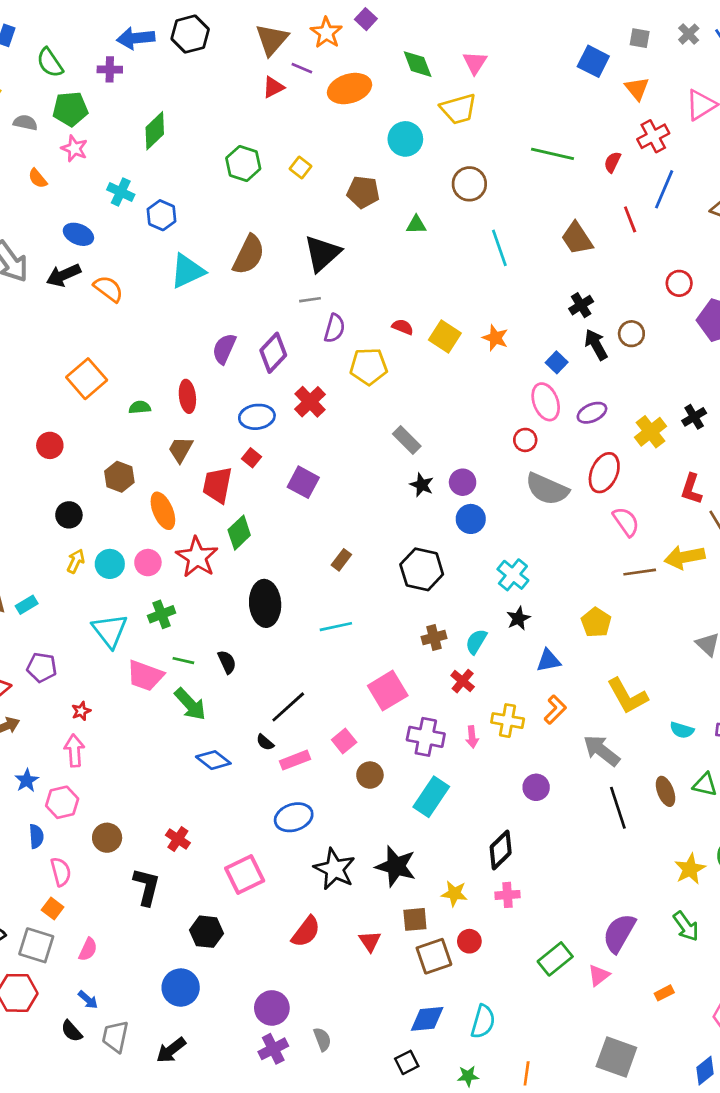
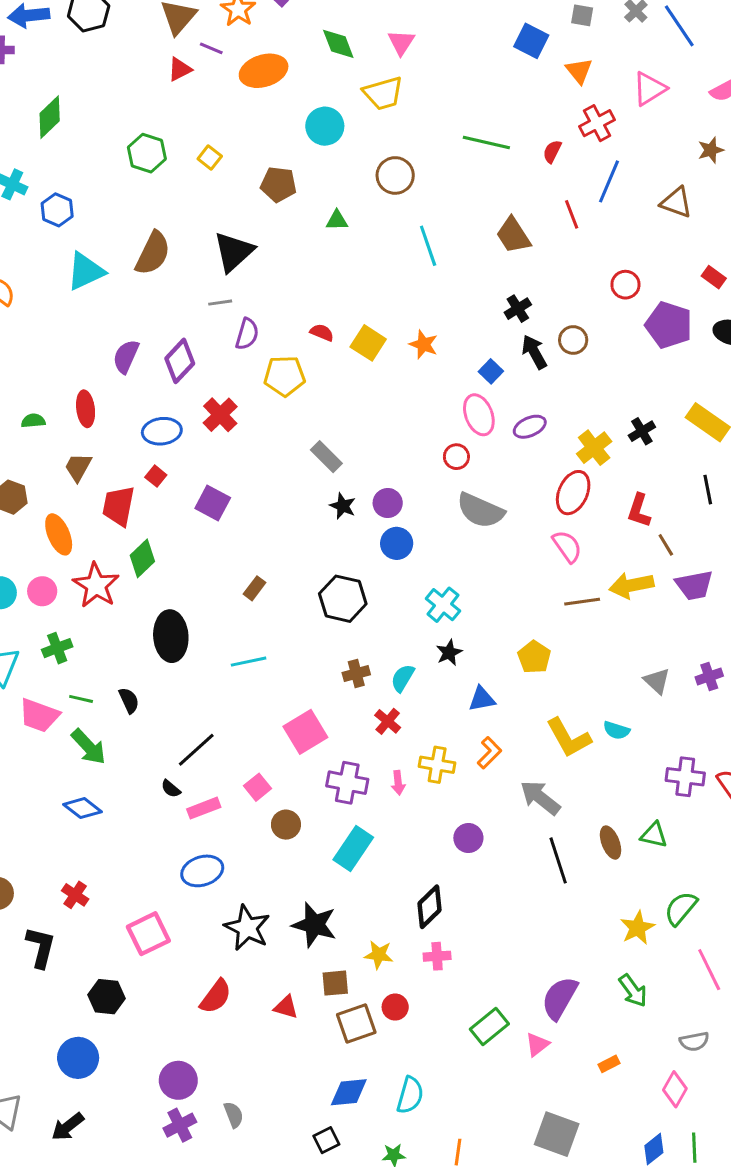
red ellipse: (604, 473) -> (573, 493), moved
cyan semicircle: (682, 730) -> (616, 730), moved
blue diamond: (213, 760) -> (83, 808), moved
red triangle: (370, 941) -> (286, 1007), turned -40

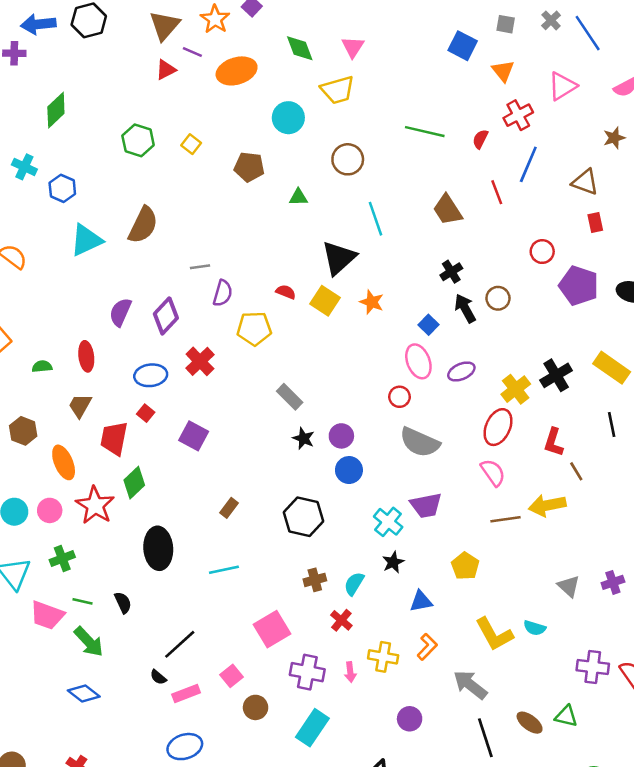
black triangle: (234, 252) -> (339, 258), moved
red rectangle: (714, 277) -> (595, 222), moved, turned 42
black cross: (642, 431) -> (556, 375), size x1.4
purple trapezoid: (694, 585) -> (426, 505), moved
brown ellipse: (611, 843) -> (530, 723), turned -32

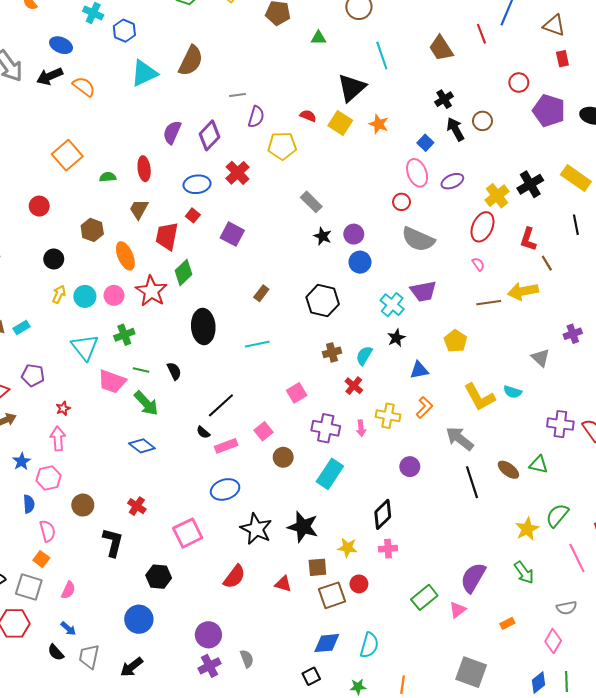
pink semicircle: (493, 473) -> (478, 264), size x0.6
purple cross: (613, 582) -> (573, 334), moved
pink square: (272, 629) -> (297, 393), size x0.7

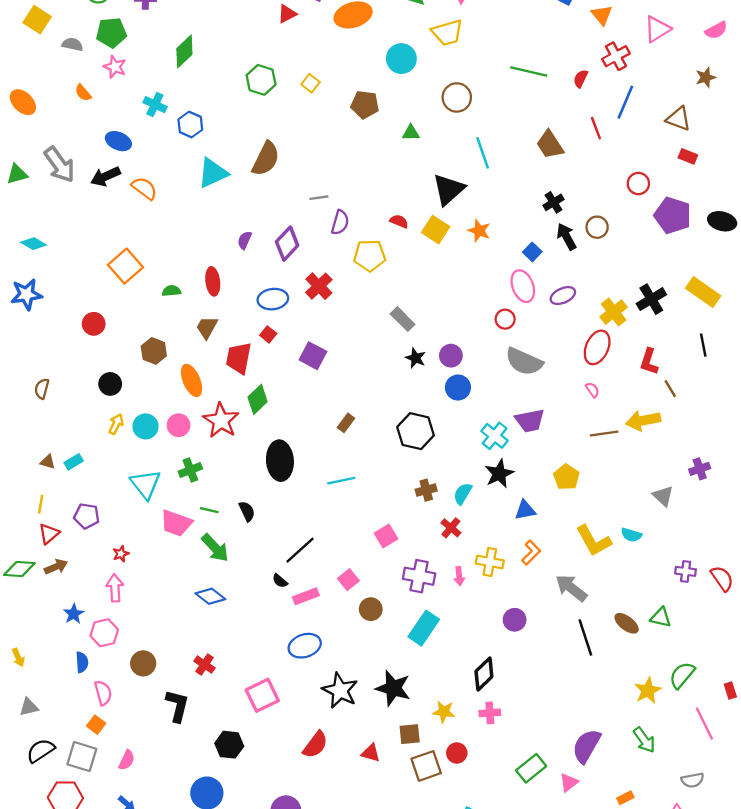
red rectangle: (562, 59) -> (688, 156), turned -56
purple semicircle: (172, 132) -> (245, 240), size x0.7
black star: (396, 338) -> (499, 474), size x1.4
purple cross: (560, 424) -> (686, 571), size x0.7

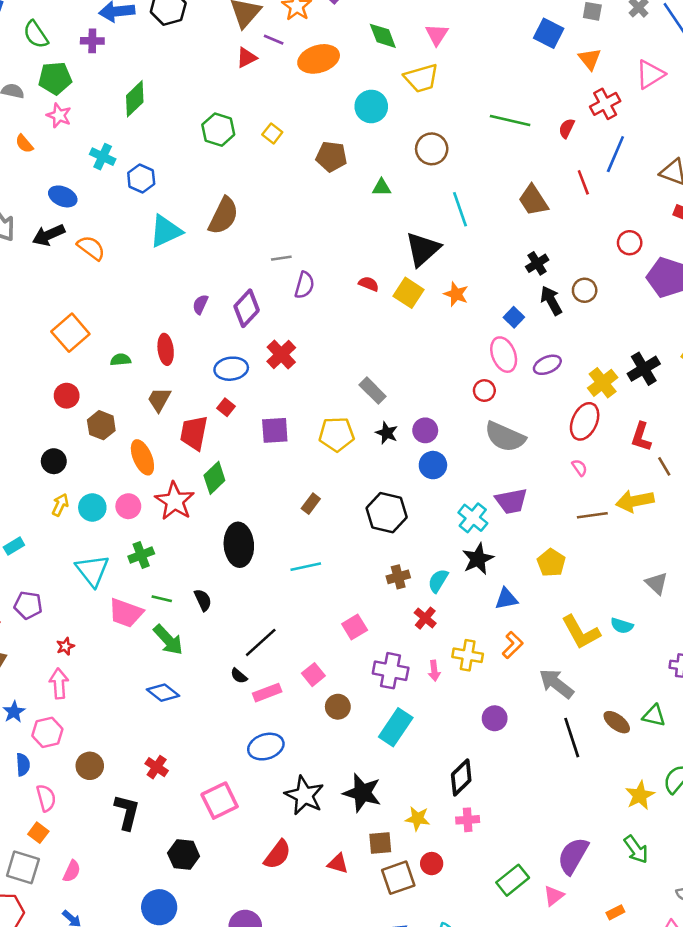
yellow pentagon: (370, 255) -> (337, 434), moved
red circle: (94, 324) -> (67, 396), moved
purple square: (313, 356) -> (275, 430), turned -32

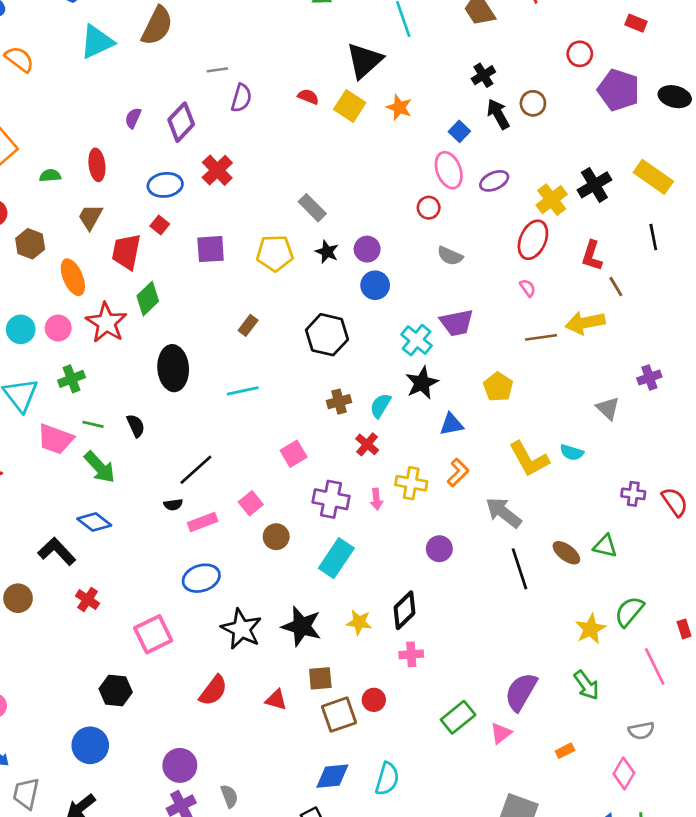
gray semicircle: (505, 437) -> (450, 256), size x0.6
black semicircle: (239, 676) -> (173, 505), turned -48
black L-shape: (127, 812) -> (57, 551), moved, turned -57
yellow star: (418, 819) -> (359, 622), moved

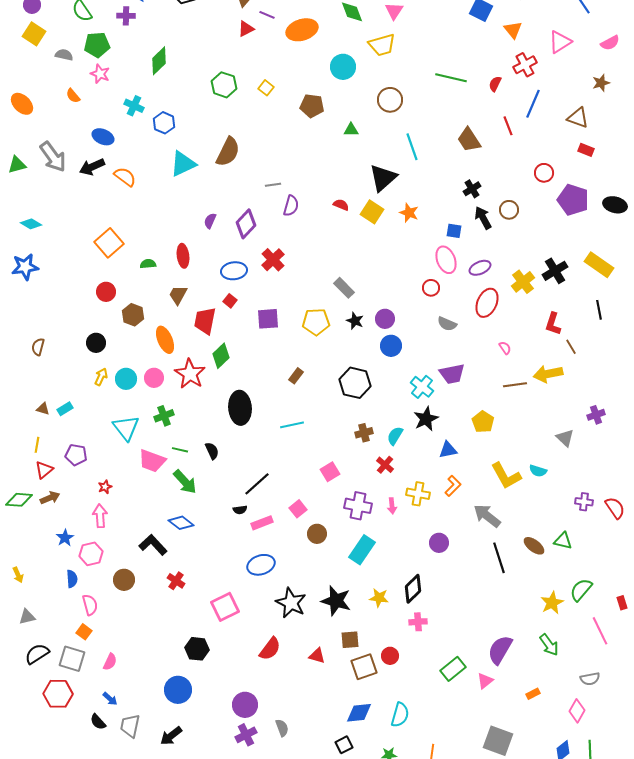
blue square: (459, 131) -> (454, 231), turned -35
red ellipse: (533, 240) -> (487, 303), moved

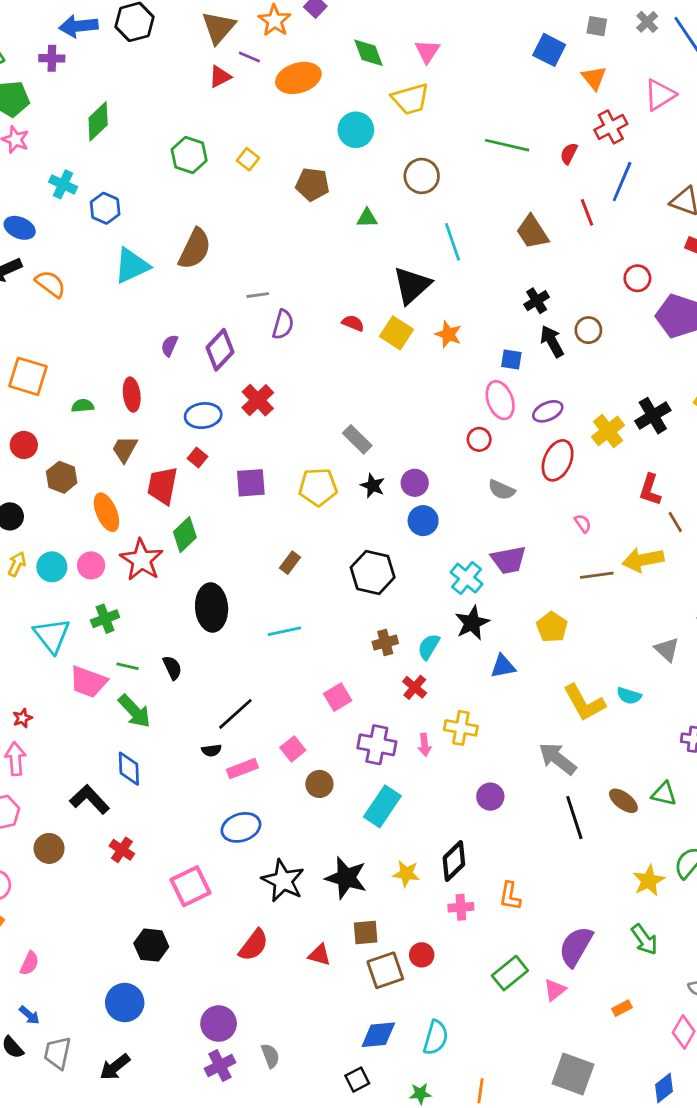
orange square: (109, 243) -> (28, 376), turned -32
orange L-shape: (453, 486) -> (510, 896), moved, turned 145
blue diamond: (181, 523) -> (129, 769), turned 50

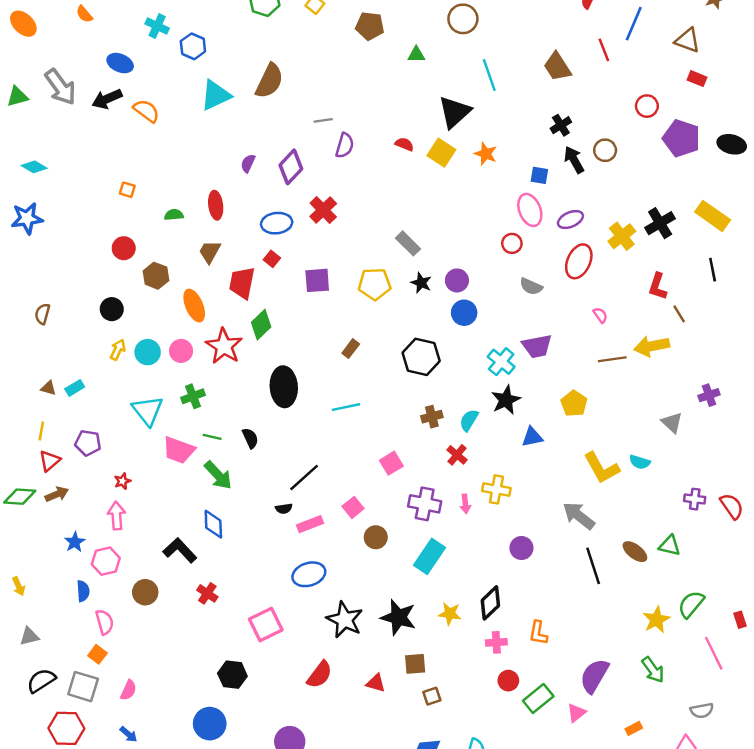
orange square: (28, 376) -> (127, 190), size x0.5
red circle: (422, 955) -> (508, 681), moved
brown square: (385, 970) -> (432, 696), size x0.6

